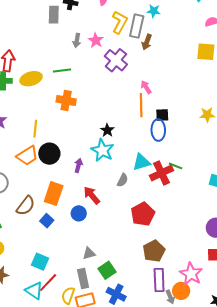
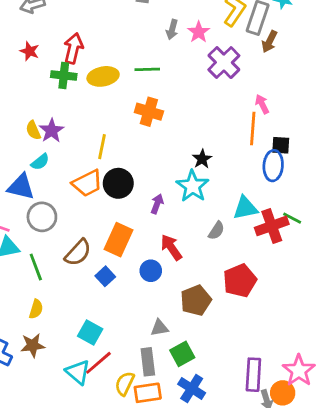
brown pentagon: (154, 251) -> (196, 300), moved

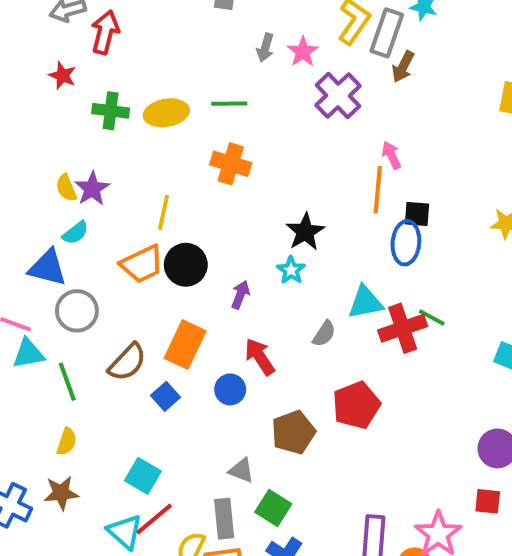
red arrow: (73, 48) -> (105, 32), moved
black star: (202, 159) -> (305, 232), size x1.4
cyan star: (193, 186) -> (291, 270), size x0.6
gray triangle: (159, 328) -> (241, 471), turned 30
green square: (182, 354) -> (273, 508), turned -30

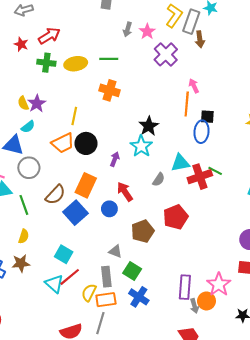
red arrow: (105, 32) -> (49, 36), moved, turned 45
brown arrow: (403, 67) -> (200, 39), turned -35
cyan star: (291, 270) -> (141, 146), size x1.5
blue square: (165, 396) -> (75, 213), size x1.6

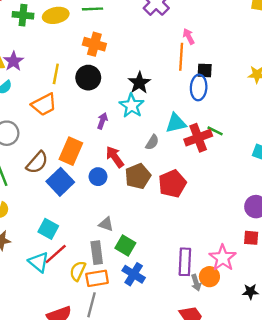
black circle: (86, 143) -> (88, 78), moved
brown pentagon: (143, 231) -> (138, 176), moved

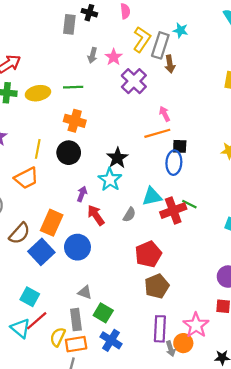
orange line: (181, 57) -> (157, 133), turned 70
red arrow: (115, 157) -> (96, 215), moved
brown pentagon: (138, 176) -> (157, 286), moved
blue circle: (98, 177) -> (77, 247), size x1.5

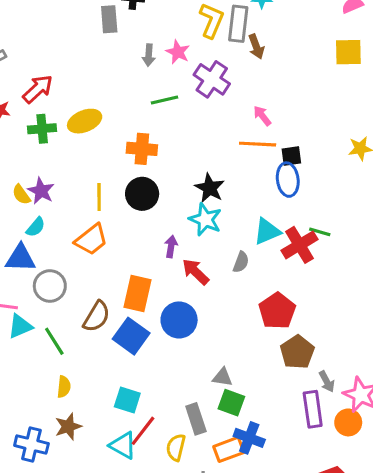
green line: (73, 87) -> (164, 100), moved
orange line: (157, 133) -> (258, 144), turned 30
gray triangle: (85, 292) -> (222, 377), moved
orange rectangle: (76, 344) -> (229, 449), moved
gray arrow: (171, 349) -> (327, 381), moved

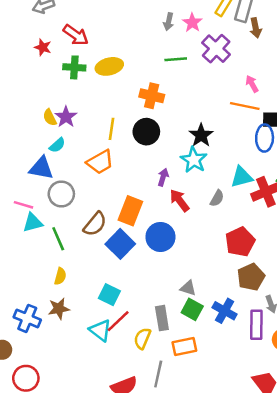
red arrow: (38, 89) -> (76, 35), turned 70
blue cross: (249, 438) -> (225, 311), moved

